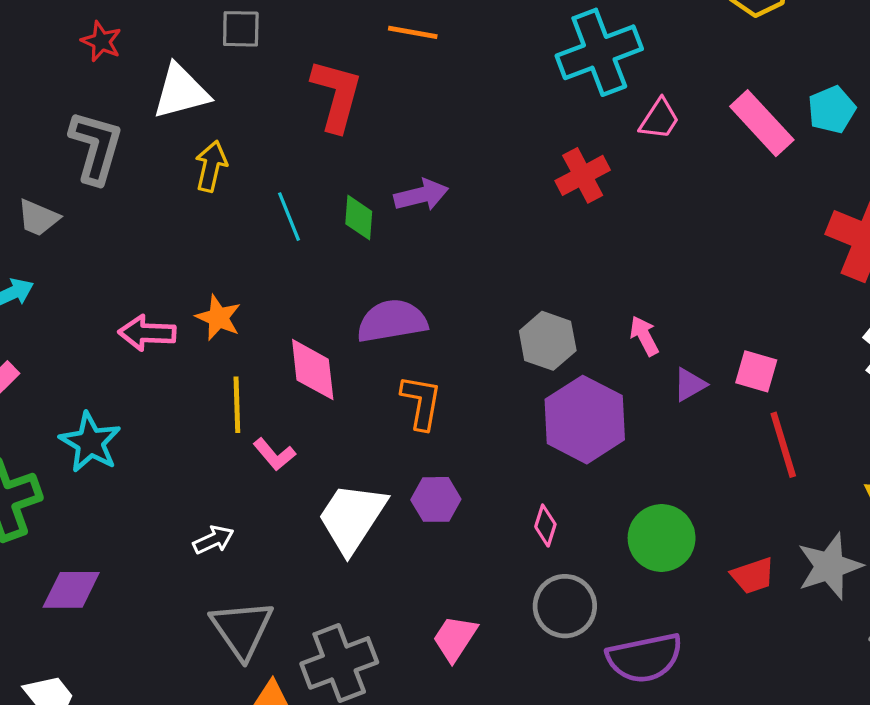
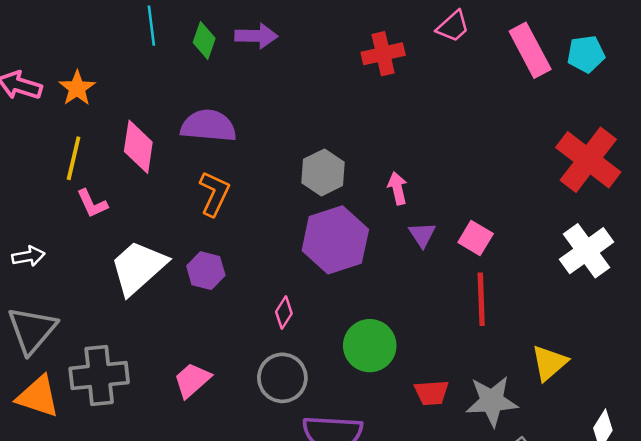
purple triangle: (690, 385) -> (422, 235), turned -48

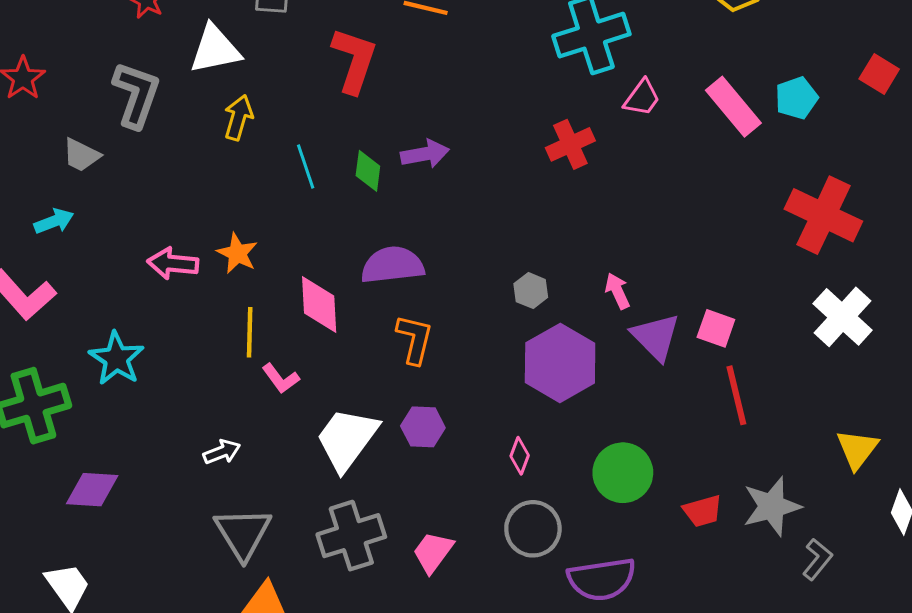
gray hexagon: (323, 172) -> (531, 291), size x0.7
purple triangle: (422, 235) -> (656, 337), size x1.6
yellow triangle: (549, 363) -> (857, 449), moved
gray cross: (99, 375) -> (351, 536), moved

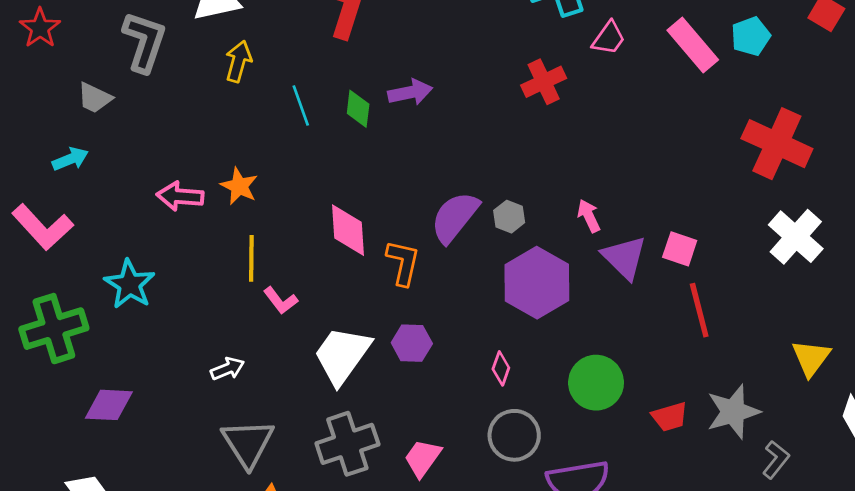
purple semicircle: (392, 265) -> (455, 217), moved, turned -44
pink diamond: (319, 305) -> (348, 230), moved

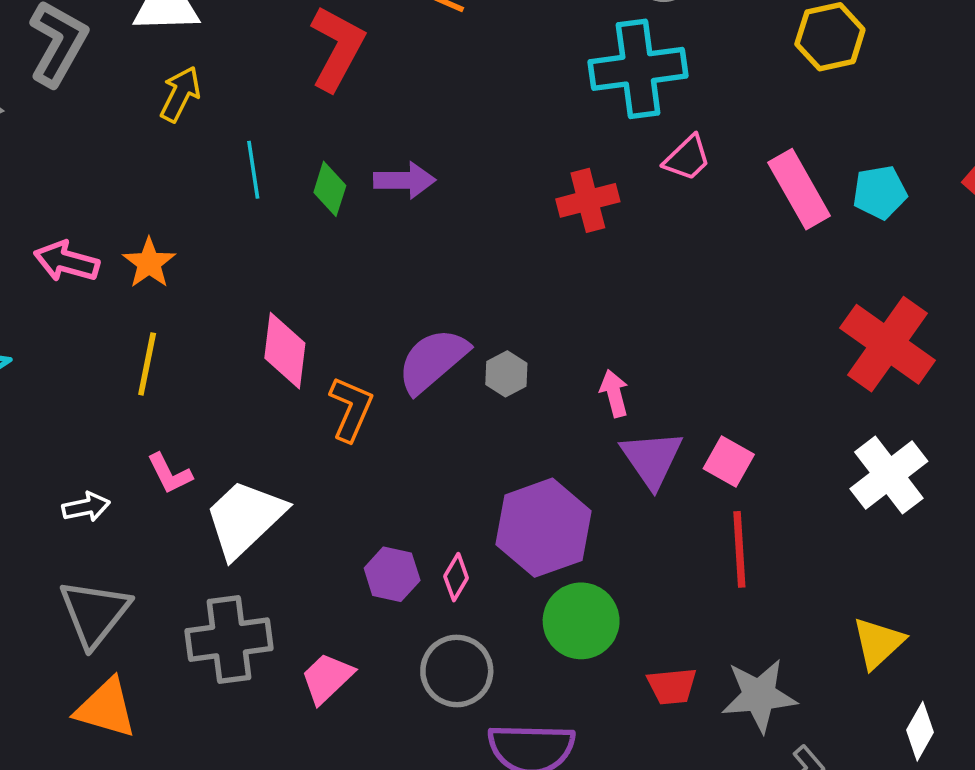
purple hexagon: (537, 283) -> (543, 528), moved
pink L-shape: (281, 300) -> (170, 474), moved
purple hexagon: (412, 343) -> (392, 574), moved

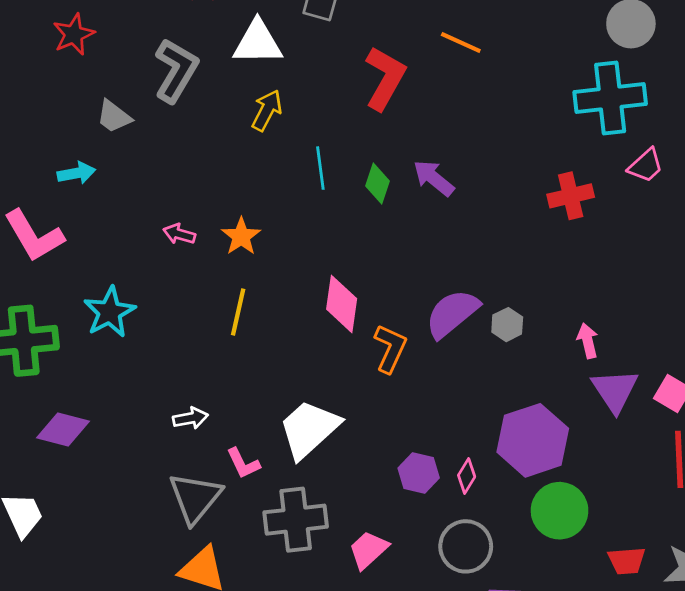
purple arrow: (405, 180) -> (434, 178), turned -141
pink arrow: (66, 261) -> (179, 234), size x0.7
pink L-shape: (170, 474) -> (243, 463), moved

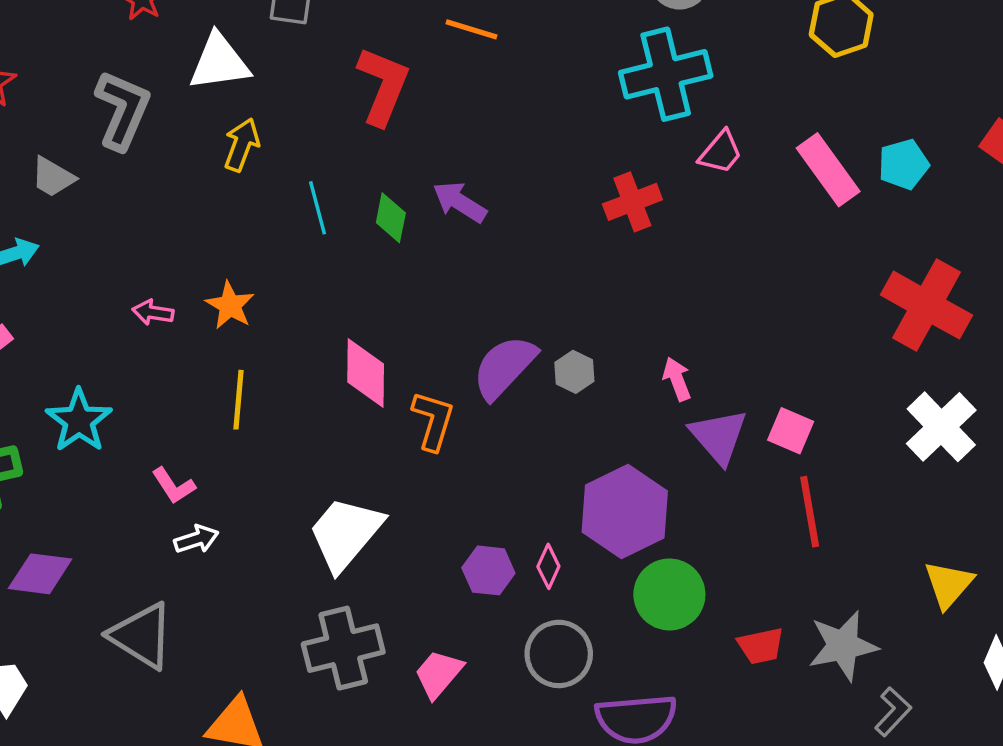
pink L-shape: (243, 463) -> (174, 486), moved
gray triangle: (195, 498) -> (142, 636), moved, turned -30

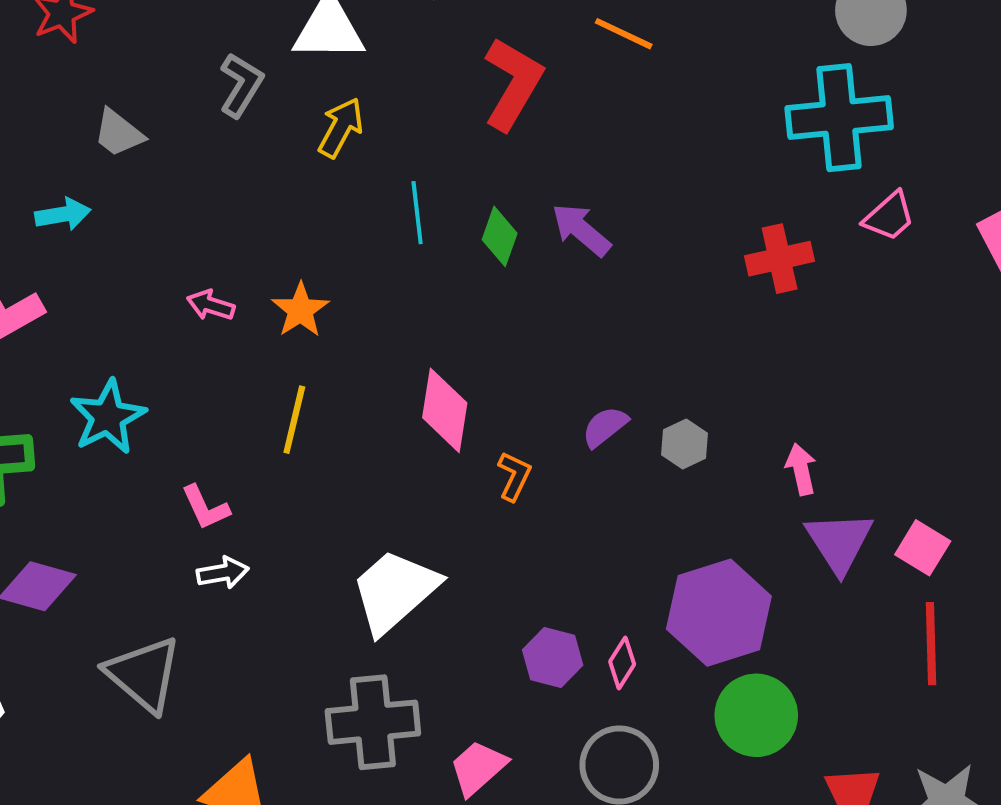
gray L-shape: (123, 110) -> (241, 85), moved, size x0.7
purple semicircle: (504, 367) -> (605, 427), size x0.6
orange L-shape: (433, 421) -> (514, 476), size x0.7

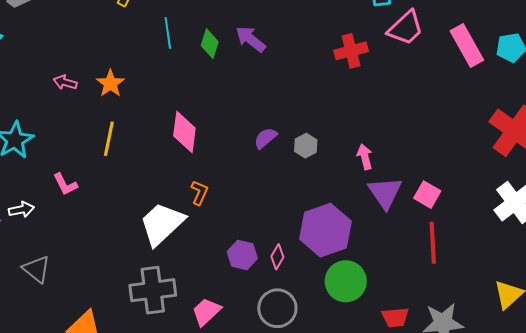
pink trapezoid: (889, 216) -> (406, 28), size x1.4
orange L-shape: (514, 476) -> (199, 193), moved
white arrow: (223, 573) -> (21, 210), moved
gray triangle: (144, 674) -> (36, 269), size x0.7

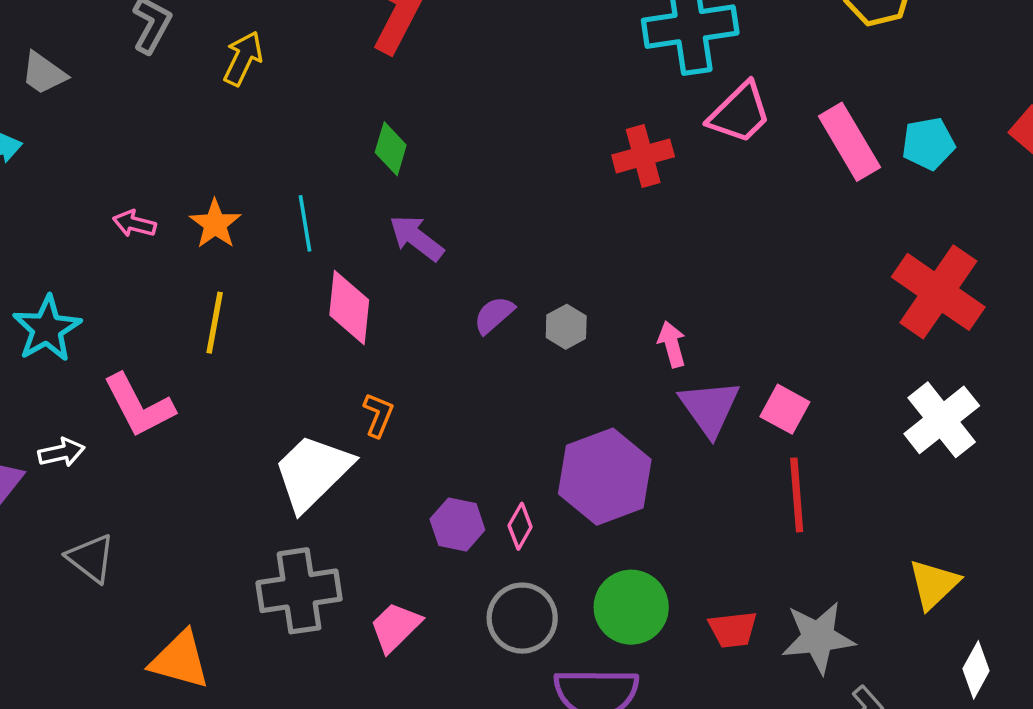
cyan line: (168, 33) -> (305, 223), moved
purple arrow: (251, 39) -> (416, 238), moved
pink L-shape: (65, 184) -> (139, 406), size x1.6
green circle: (346, 281) -> (631, 607), moved

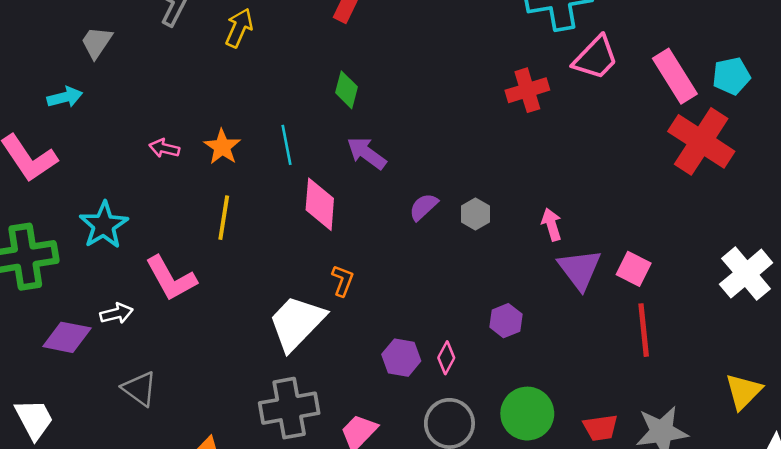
gray trapezoid: (44, 73) -> (97, 42), turned 90
red cross: (938, 292) -> (701, 141), moved
purple hexagon: (605, 477) -> (506, 321), size x0.5

